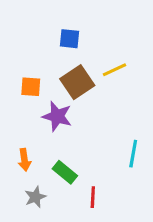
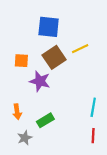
blue square: (70, 39) -> (49, 27), size x1.5
green rectangle: (65, 172) -> (45, 120), turned -70
red line: (93, 197) -> (93, 136), moved

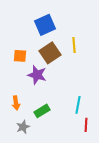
blue square: (49, 27) -> (45, 25), turned -30
yellow line: (80, 49) -> (74, 45), turned -70
cyan line: (93, 107) -> (78, 105), moved

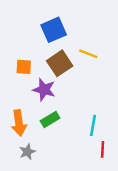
yellow line: (74, 45) -> (88, 54), turned -63
orange arrow: (16, 103) -> (19, 123), size x1.5
green rectangle: (42, 111) -> (50, 119), moved

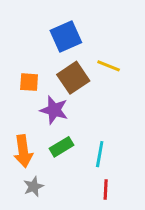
cyan line: (93, 125) -> (100, 154), moved
red line: (103, 149) -> (106, 189), moved

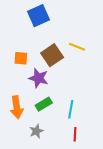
blue square: (66, 36) -> (38, 16), moved
gray star: (34, 187) -> (36, 131), moved

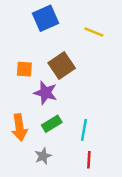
yellow line: (77, 47) -> (94, 32), moved

